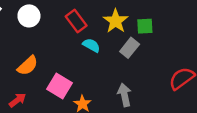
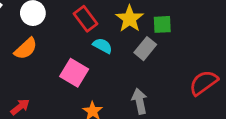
orange semicircle: (28, 66) -> (26, 49), moved
pink square: (60, 86) -> (74, 73), moved

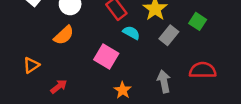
green square: (162, 24) -> (198, 21), moved, turned 36
red semicircle: (204, 83) -> (203, 70), moved, turned 36

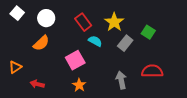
pink square: (106, 56) -> (75, 60), turned 30
red arrow: (59, 86) -> (37, 84), turned -128
orange star: (123, 90) -> (79, 85), moved

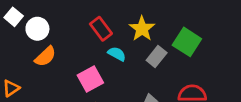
white circle: (46, 18) -> (37, 29), moved
green square: (148, 32) -> (187, 42), size x1.5

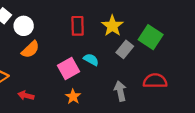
red rectangle: (101, 29) -> (78, 26), turned 36
cyan semicircle: (117, 54) -> (91, 60), moved

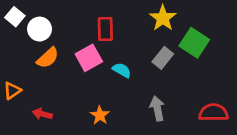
yellow star: (112, 26) -> (163, 18), moved
pink square: (69, 69) -> (89, 58), moved
red semicircle: (155, 81) -> (213, 113), moved

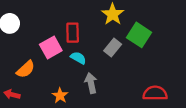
red rectangle: (105, 29) -> (73, 33), moved
orange semicircle: (48, 58) -> (26, 69), moved
gray arrow: (157, 108) -> (91, 83), moved

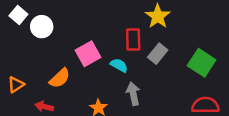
red rectangle: (73, 33) -> (133, 40), moved
green square: (139, 35) -> (202, 63), moved

